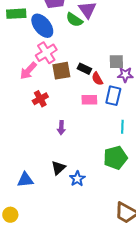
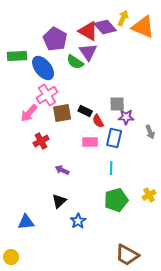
cyan line: (122, 127) -> (111, 168), moved
purple arrow: (61, 128) -> (62, 170), turned 112
black triangle: (58, 168) -> (59, 201), moved

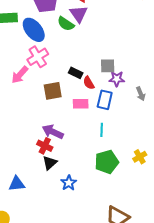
brown square: (62, 113) -> (53, 91), moved
red cross: (41, 141) -> (45, 146), moved, turned -35
purple arrow: (62, 170) -> (53, 132), size x1.5

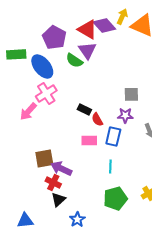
gray square: (108, 66) -> (131, 94), moved
brown square: (53, 91) -> (44, 158), moved

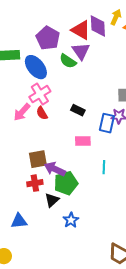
purple diamond: (104, 25) -> (98, 26), turned 40
red semicircle: (97, 119) -> (42, 113), moved
blue rectangle: (113, 136) -> (107, 123), moved
red cross: (53, 182) -> (35, 183), moved, turned -35
green pentagon: (115, 198) -> (66, 183), moved

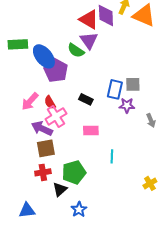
purple pentagon: (48, 38) -> (56, 70), moved
pink cross: (40, 94) -> (56, 116), moved
blue rectangle: (107, 123) -> (115, 89), moved
purple arrow: (55, 169) -> (42, 128), moved

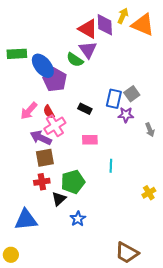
gray square: (133, 84) -> (132, 94), turned -35
blue triangle: (27, 210) -> (26, 220), size x1.4

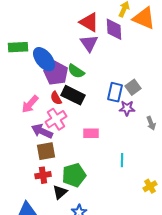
purple diamond: (105, 25) -> (114, 29), moved
green semicircle: (75, 60) -> (76, 71), moved
black rectangle: (85, 109) -> (73, 95), moved, size x1.6
red semicircle: (49, 112) -> (56, 98), moved
cyan line: (111, 166) -> (122, 160), moved

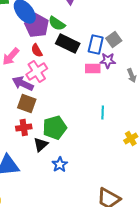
black rectangle: (73, 95) -> (68, 44), moved
pink rectangle: (91, 133) -> (93, 69), moved
brown square: (46, 151) -> (27, 104), turned 30

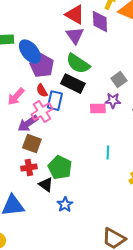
green semicircle: (57, 24) -> (78, 64), moved, size x1.4
blue rectangle: (96, 45) -> (55, 101), moved
purple arrow: (23, 84) -> (28, 124), turned -60
green pentagon: (55, 128) -> (60, 168), turned -30
black triangle: (41, 145) -> (46, 185), turned -42

